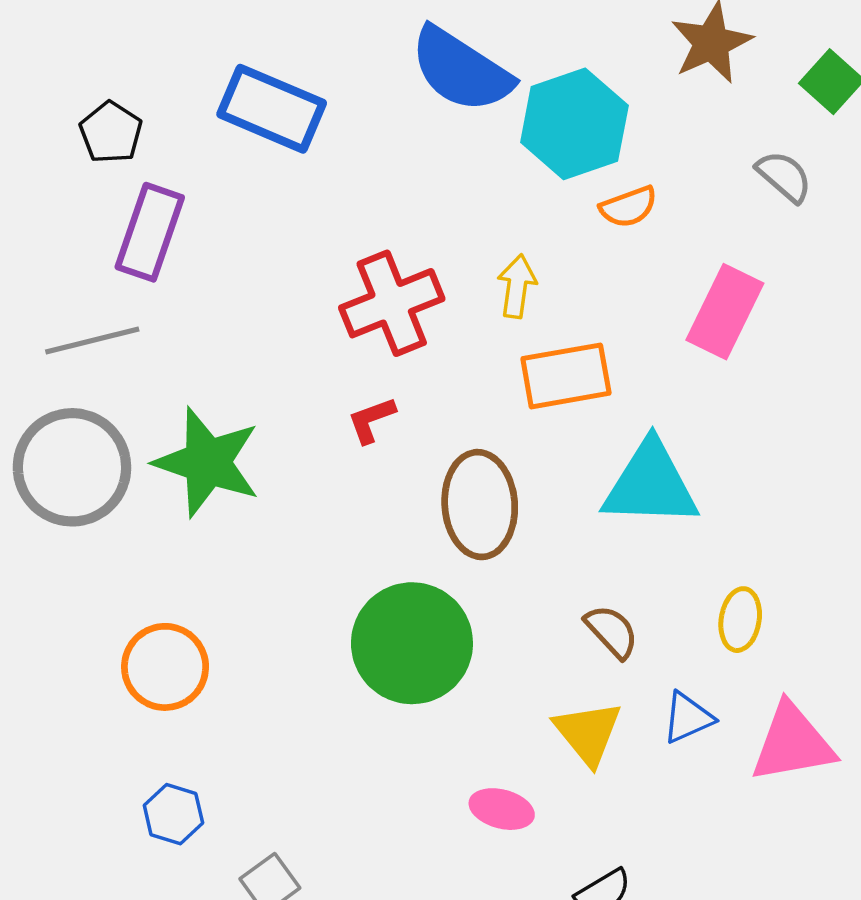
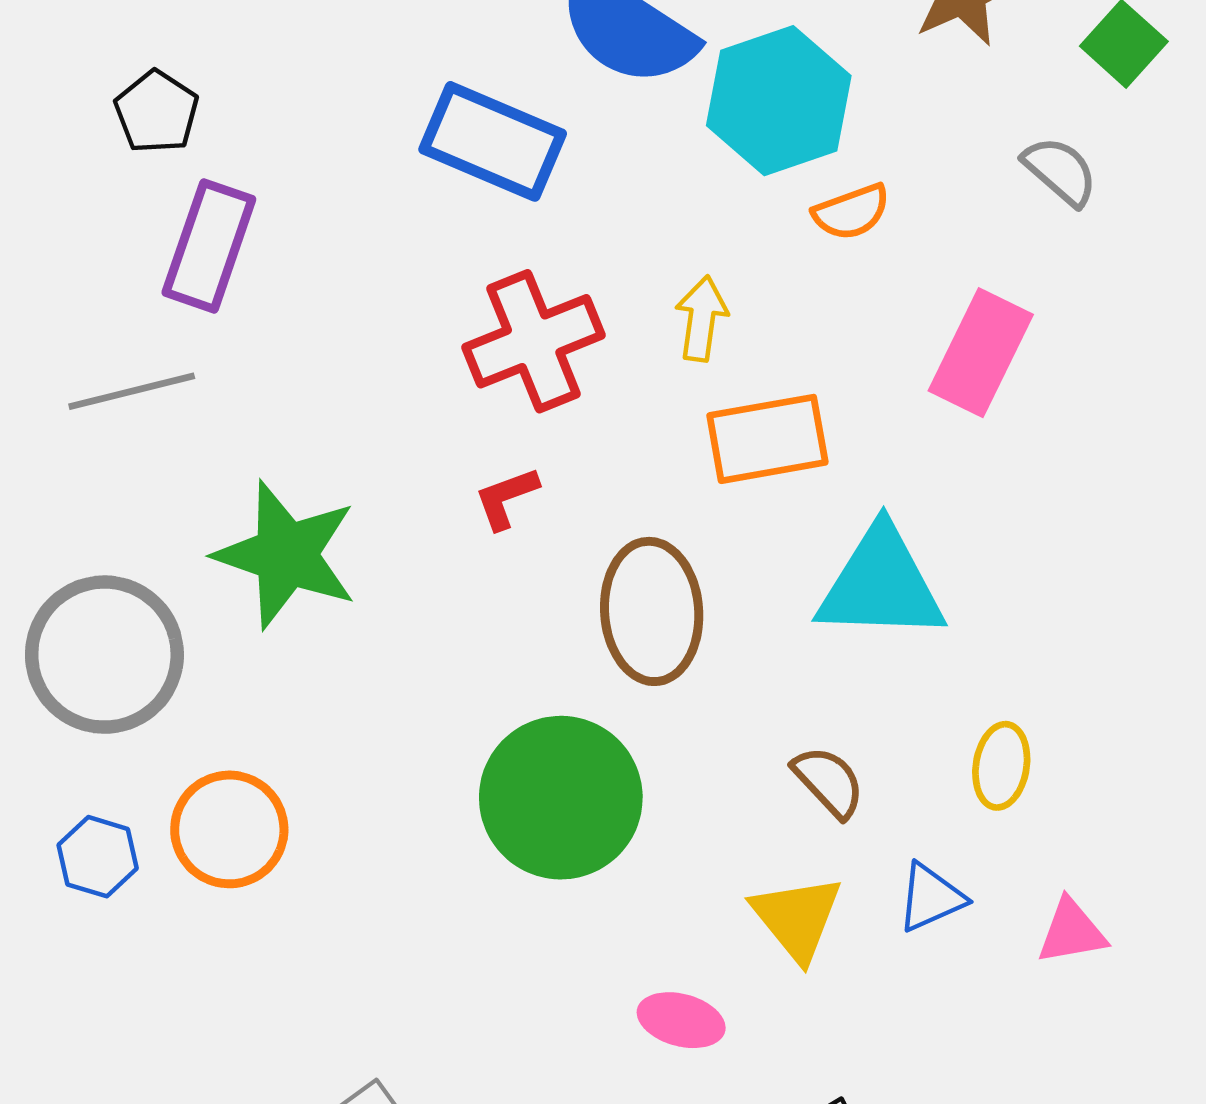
blue rectangle: (272, 109) -> (493, 141), moved
gray circle: (72, 467) -> (104, 655), moved
pink triangle: (793, 743) -> (1072, 932), size x0.6
blue hexagon: (173, 814) -> (98, 857), moved

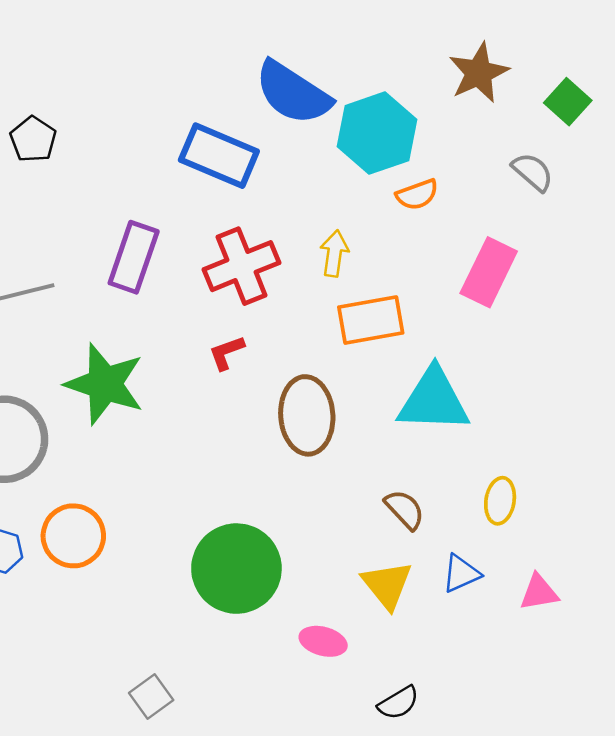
purple rectangle: (209, 246) -> (134, 257), moved
green circle: (561, 798) -> (236, 569), moved

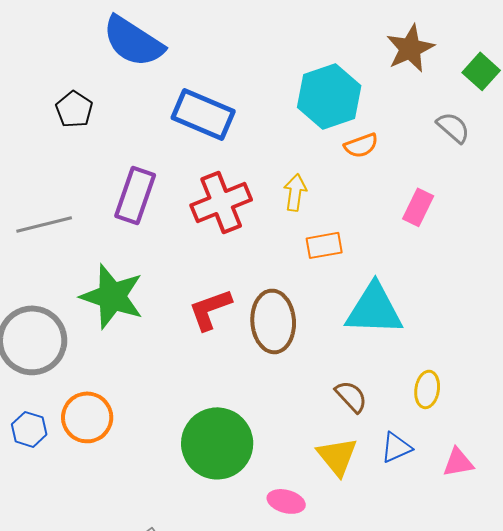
blue semicircle: (293, 93) -> (133, 41), moved
black pentagon: (33, 139) -> (74, 109), moved
pink rectangle: (489, 272) -> (418, 207), size x0.7
orange rectangle: (371, 320) -> (324, 245), size x0.7
red L-shape: (226, 353) -> (210, 309), moved, size x1.5

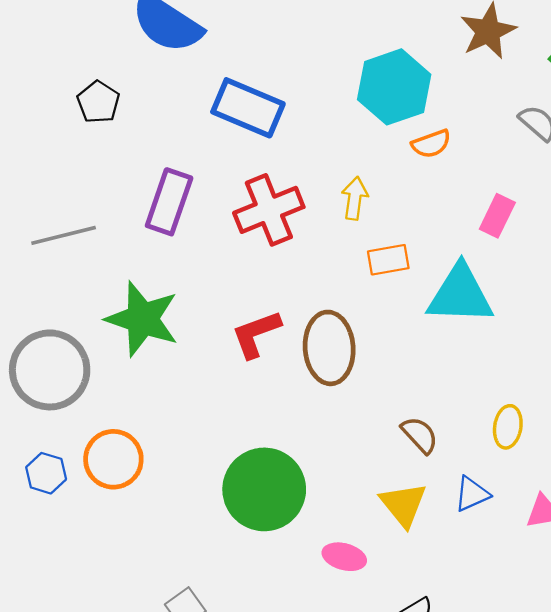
cyan triangle: (374, 309) -> (460, 295), moved

